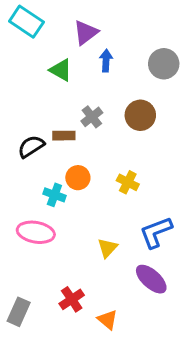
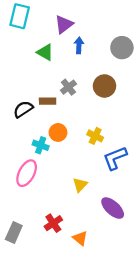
cyan rectangle: (26, 22) -> (20, 16), turned 70
pink ellipse: (36, 232) -> (27, 173), turned -72
blue L-shape: (156, 232) -> (115, 158), moved

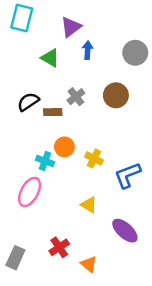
black semicircle: (23, 109) -> (28, 102), moved
yellow cross: (95, 136) -> (94, 158), moved
yellow triangle: (80, 185) -> (89, 205), turned -42

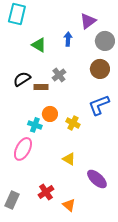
purple triangle: (71, 27) -> (88, 21), moved
brown circle: (116, 95) -> (100, 69), moved
blue L-shape: (127, 175) -> (99, 105), moved

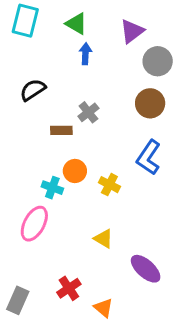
blue arrow: (68, 39) -> (85, 54), moved
green triangle: (39, 45) -> (76, 24), moved
black semicircle: (22, 79) -> (33, 90), moved
blue L-shape: (99, 105) -> (149, 157), turned -35

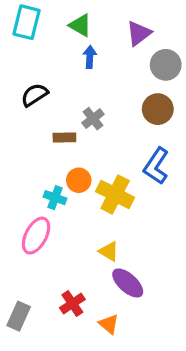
yellow cross: (109, 185) -> (115, 194), size x1.6
purple ellipse: (146, 269) -> (128, 283), moved

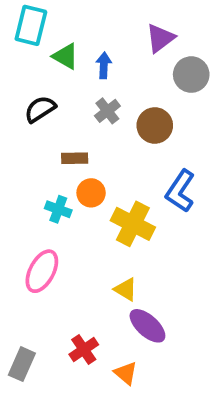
green triangle: (80, 25) -> (66, 56), moved
brown circle: (158, 109) -> (155, 125), moved
gray cross: (93, 119) -> (107, 111), moved
orange circle: (79, 180) -> (91, 193), moved
cyan cross: (55, 198) -> (58, 209), moved

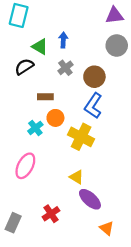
purple triangle: (160, 38) -> (114, 15), moved, turned 30
green triangle: (66, 56) -> (40, 47), moved
blue L-shape: (180, 191) -> (93, 106), moved
cyan cross: (58, 209) -> (35, 128), turned 32
orange triangle: (126, 373) -> (107, 228), moved

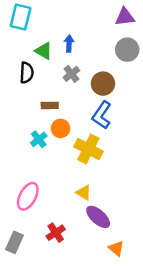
black semicircle: (24, 67) -> (27, 73), turned 126
pink ellipse: (25, 166) -> (28, 196), moved

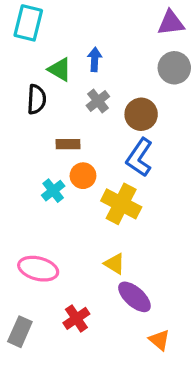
pink ellipse: (28, 196) -> (38, 269), turned 76

